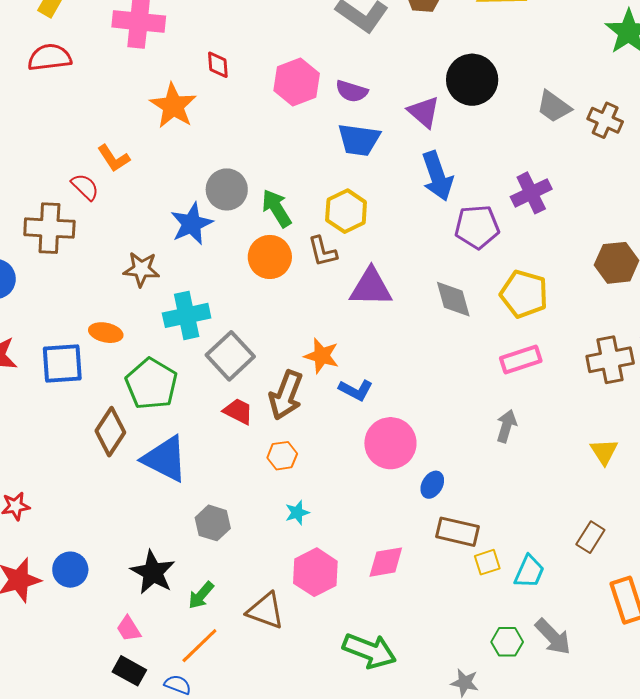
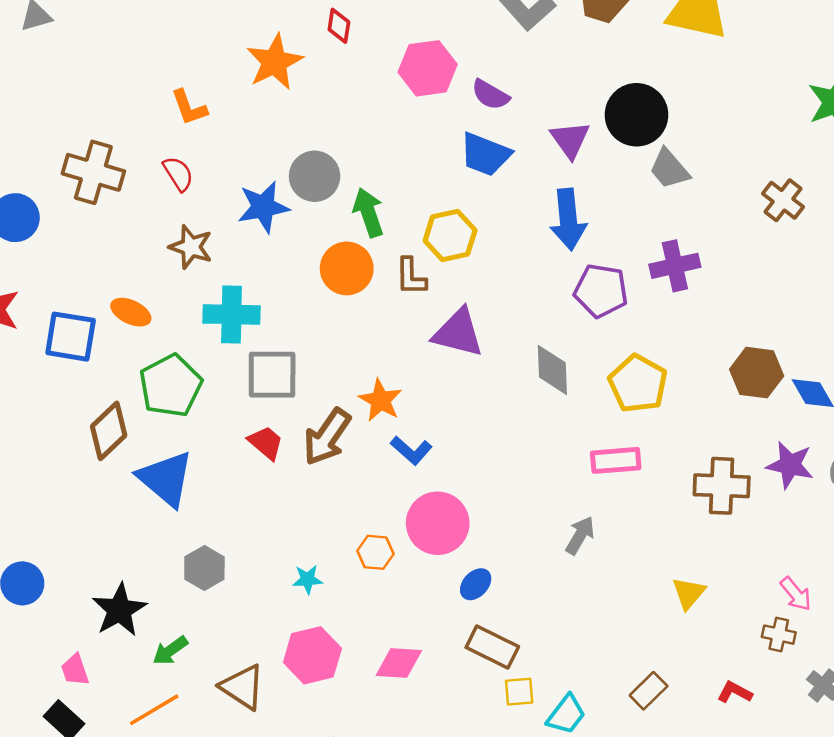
gray trapezoid: (554, 107) -> (669, 169), moved
red semicircle: (85, 187) -> (178, 174), moved
gray square: (230, 356) -> (272, 375), turned 30
orange hexagon: (282, 456) -> (376, 552), moved

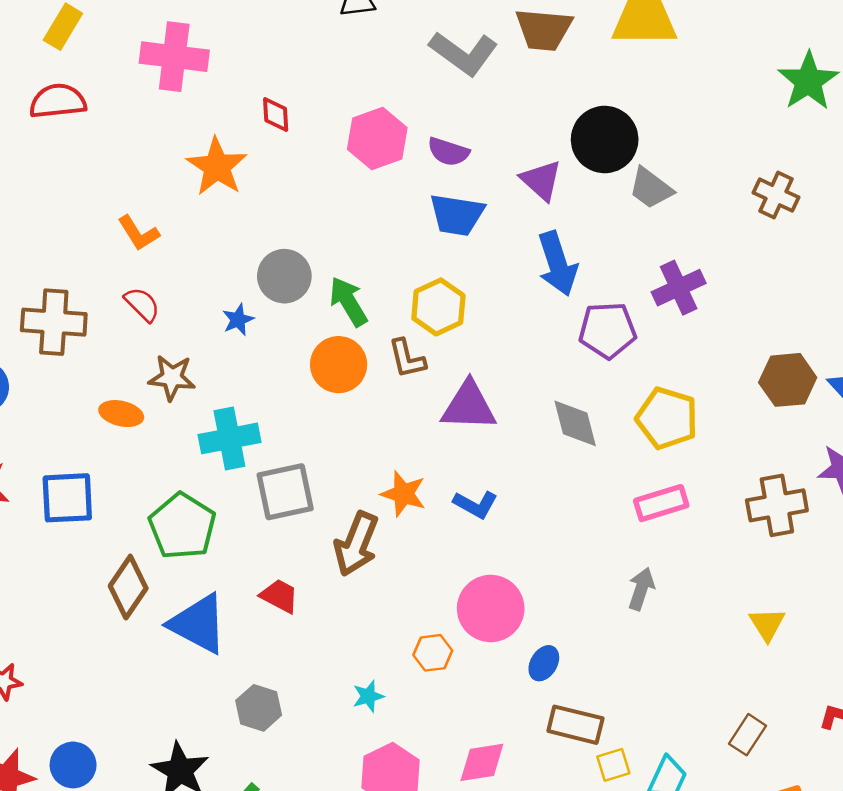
blue star: (263, 207) -> (238, 320), size x0.6
orange ellipse: (131, 312) -> (121, 414), moved
red trapezoid: (266, 443) -> (279, 596), moved
blue L-shape: (411, 450) -> (476, 504), moved

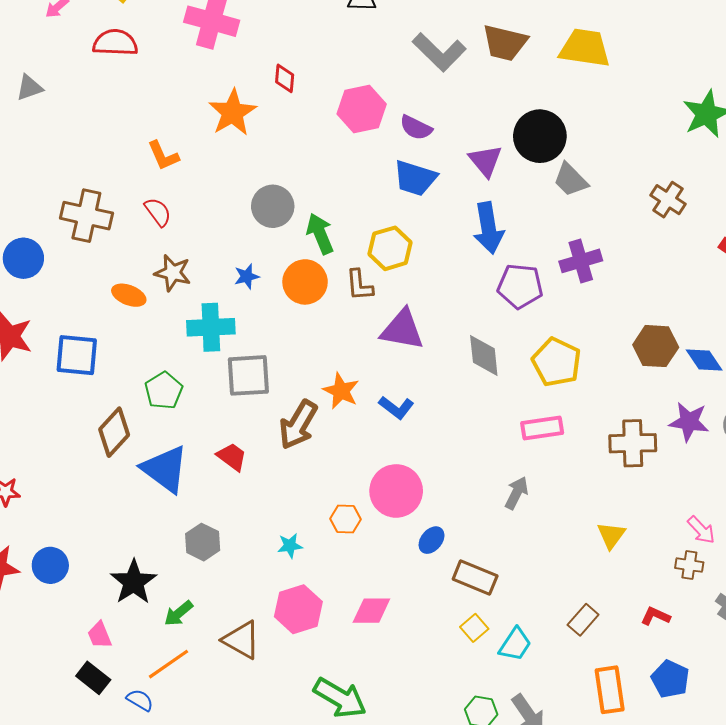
blue star: (238, 320) -> (247, 276), moved
green pentagon: (182, 526) -> (164, 391), size x0.7
brown rectangle: (575, 725) -> (475, 577), moved
yellow square: (613, 765) -> (474, 628), turned -32

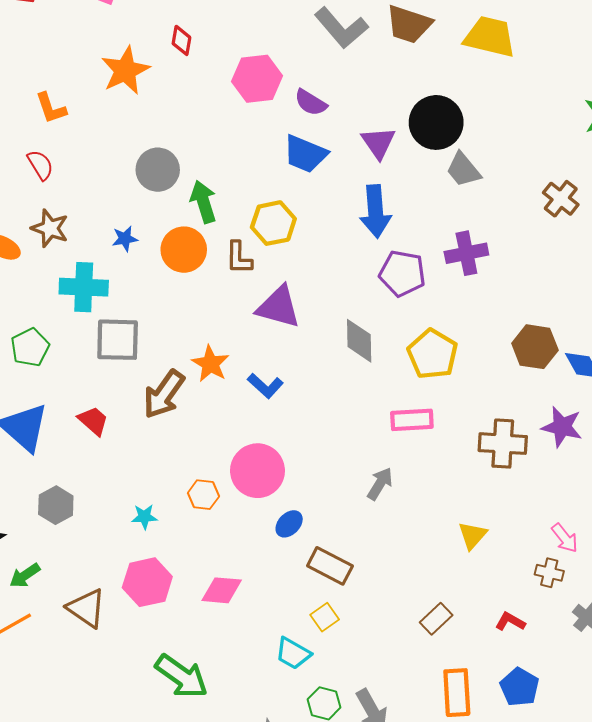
cyan trapezoid: (515, 644) -> (293, 653), moved, turned 81

